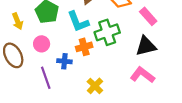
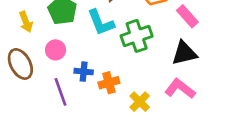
orange cross: (84, 47) -> (109, 83), moved
yellow cross: (95, 86) -> (140, 102), moved

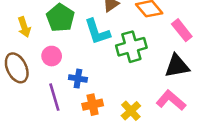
orange cross: (109, 83) -> (93, 105), moved

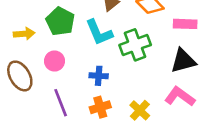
yellow arrow: (24, 27) -> (24, 34), turned -72
pink rectangle: (182, 30) -> (185, 24), turned -45
blue cross: (78, 79) -> (99, 76), moved

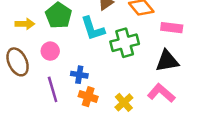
blue cross: (99, 76) -> (79, 75), moved
orange cross: (100, 107) -> (88, 97), turned 30

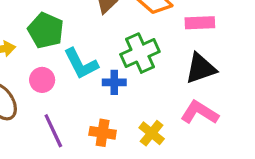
cyan L-shape: (93, 29) -> (81, 64), moved
blue cross: (79, 75) -> (114, 82), moved

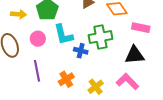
orange cross: (103, 133) -> (66, 79), turned 35

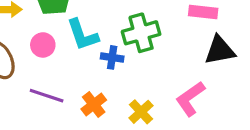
black triangle: (135, 55) -> (220, 50), moved
purple line: (37, 71) -> (47, 96), turned -55
pink L-shape: (127, 81) -> (190, 99), turned -75

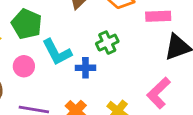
green cross: (141, 33) -> (107, 43), size x0.7

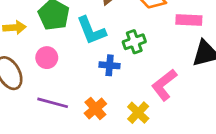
cyan L-shape: (57, 52) -> (91, 30), moved
pink L-shape: (159, 93) -> (164, 85), moved

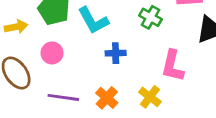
green cross: (134, 42) -> (150, 17), moved, turned -35
pink L-shape: (164, 85) -> (173, 66), turned -32

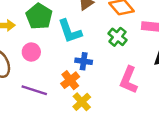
yellow cross: (150, 97) -> (82, 102), moved
orange cross: (107, 98) -> (70, 80), moved

